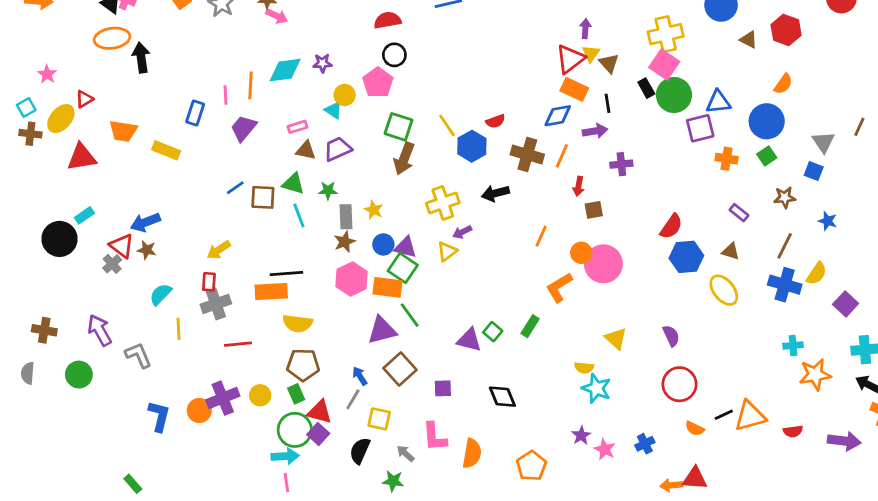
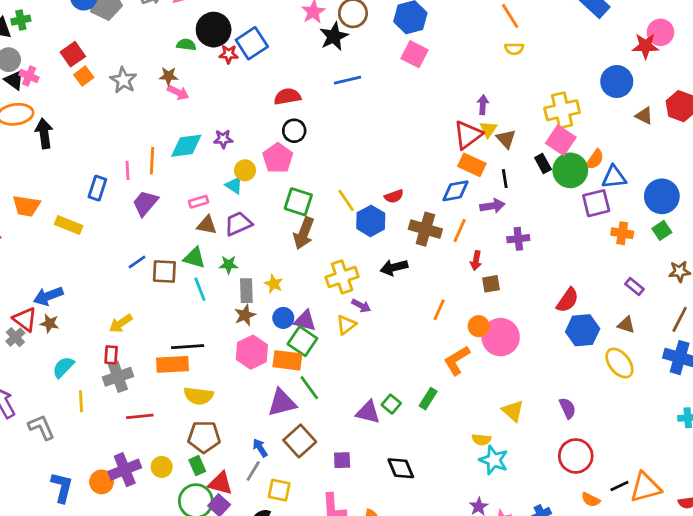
orange semicircle: (783, 84) -> (595, 159), moved
purple arrow: (462, 232) -> (361, 306), turned -126

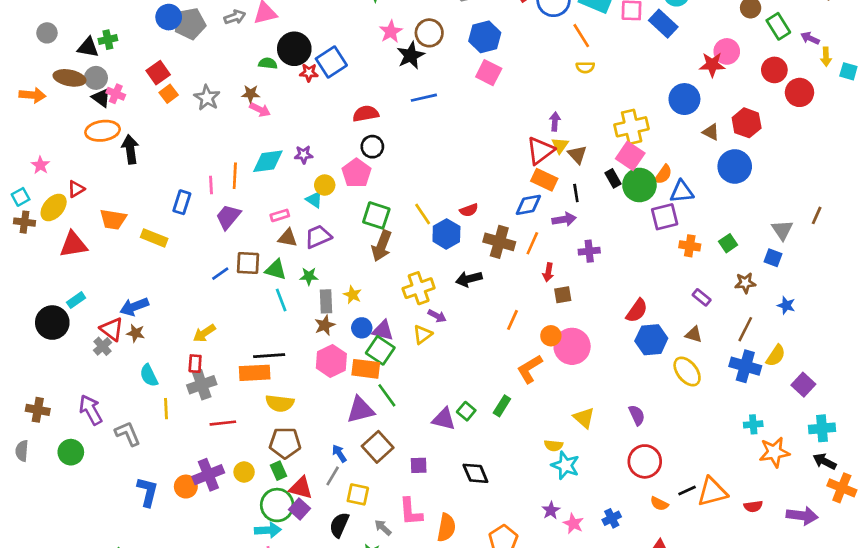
blue circle: (662, 196) -> (735, 166), moved
brown square: (164, 271) -> (248, 263), moved
cyan semicircle: (63, 367) -> (149, 375), turned -70

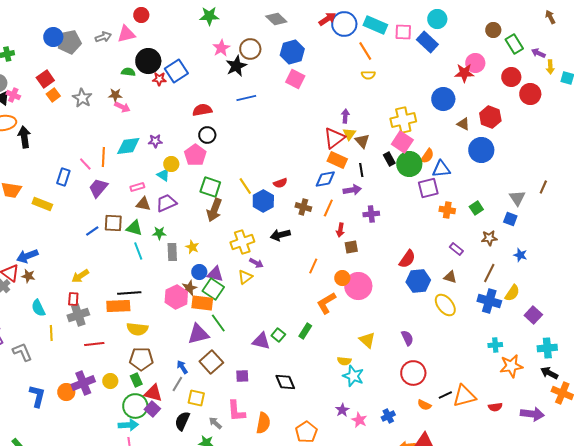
pink line: (211, 185) -> (85, 164), turned -40
brown cross: (499, 242) -> (303, 207), size x0.7
brown star: (325, 325) -> (189, 288), moved

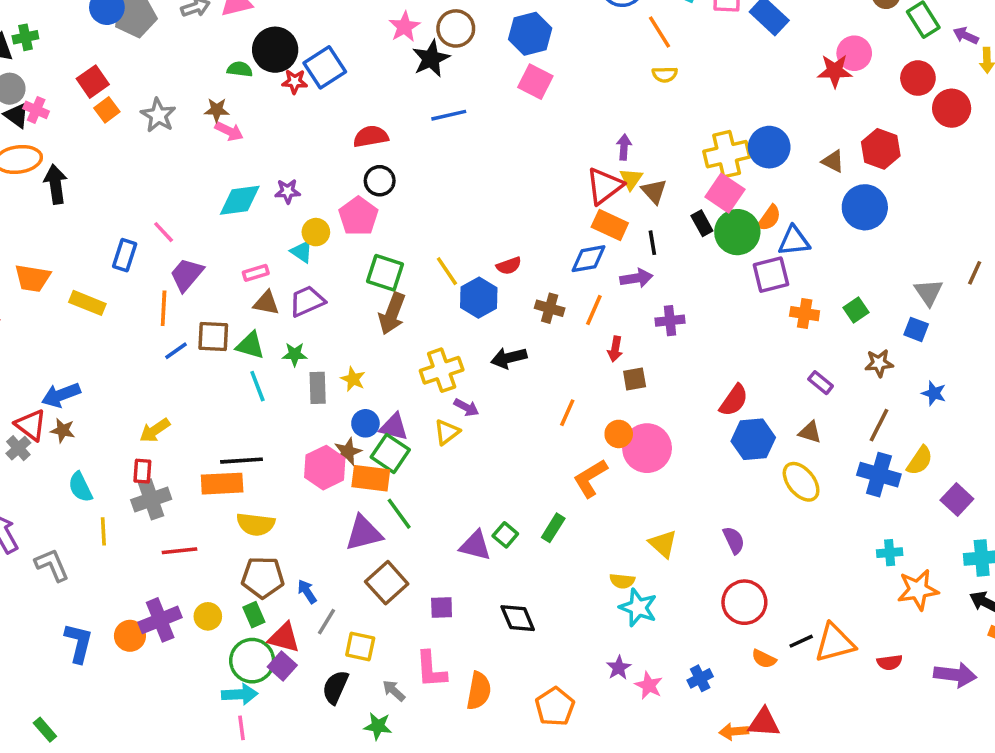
blue circle: (443, 99) -> (769, 147), moved
orange line: (103, 157) -> (164, 308), moved
blue arrow: (182, 367) -> (307, 592), moved

